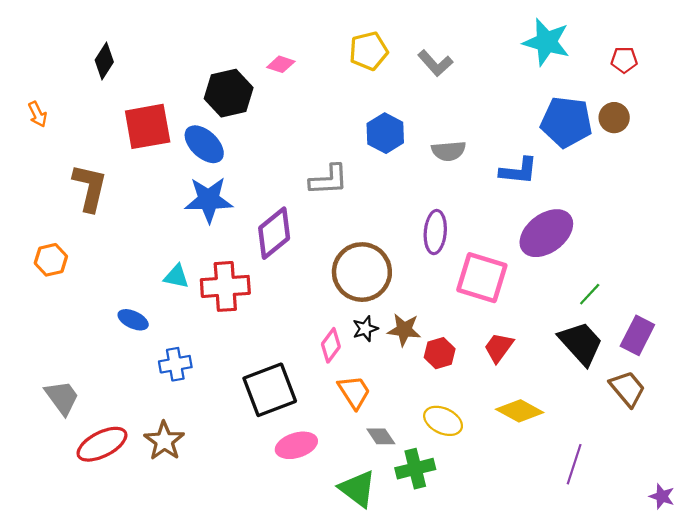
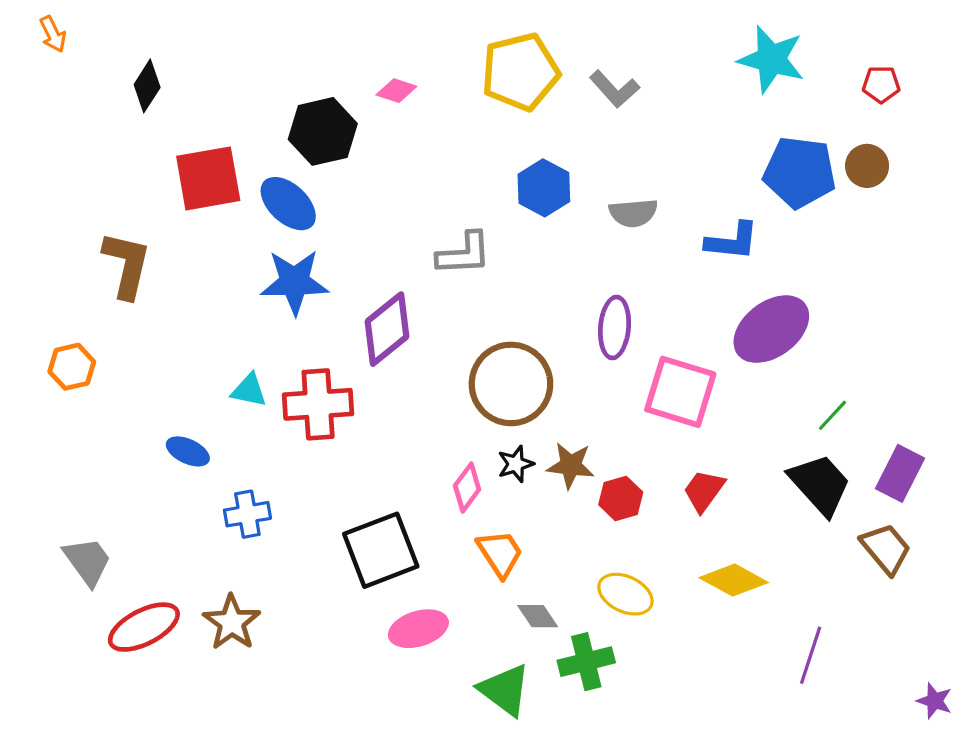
yellow pentagon: (369, 51) -> (520, 72), size x1.4
orange arrow: (38, 114) -> (53, 34), moved

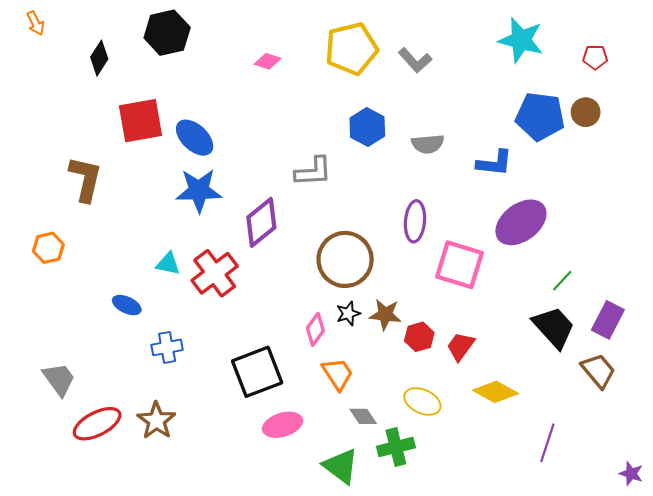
black hexagon: (323, 131) -> (167, 33), moved
red cross: (318, 404) -> (215, 273), turned -33
red trapezoid: (704, 491) -> (461, 346), moved

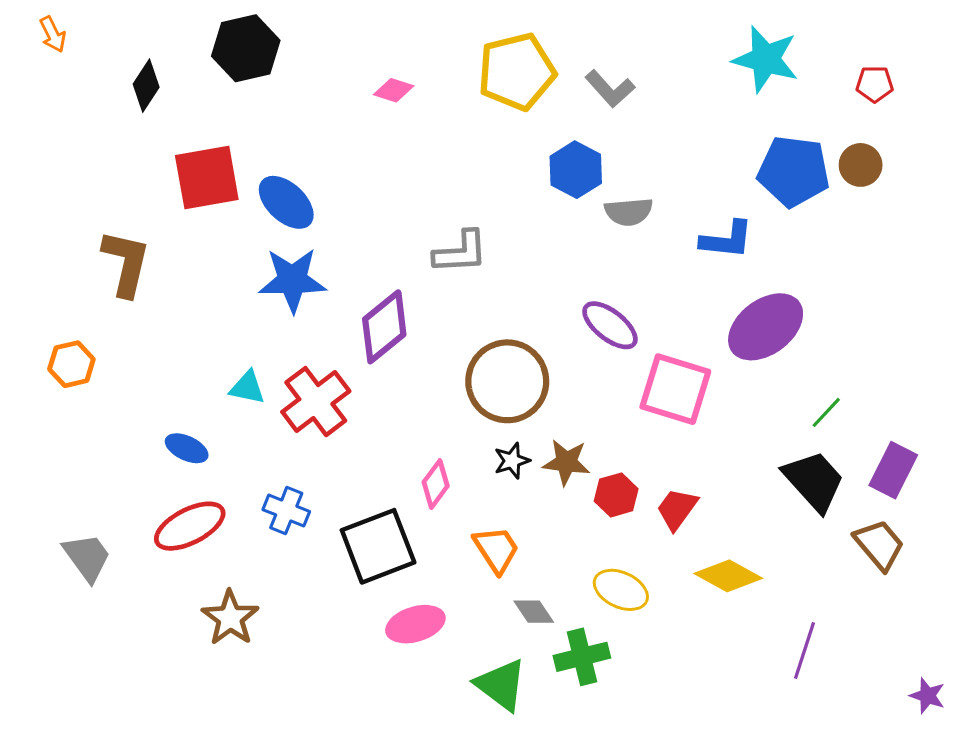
blue hexagon: (367, 127) -> (576, 170), moved
purple ellipse: (415, 221) -> (610, 325), turned -57
pink diamond: (315, 329) -> (436, 484), moved
blue cross: (167, 347) -> (286, 511), moved, turned 32
red ellipse: (97, 424) -> (190, 526), moved

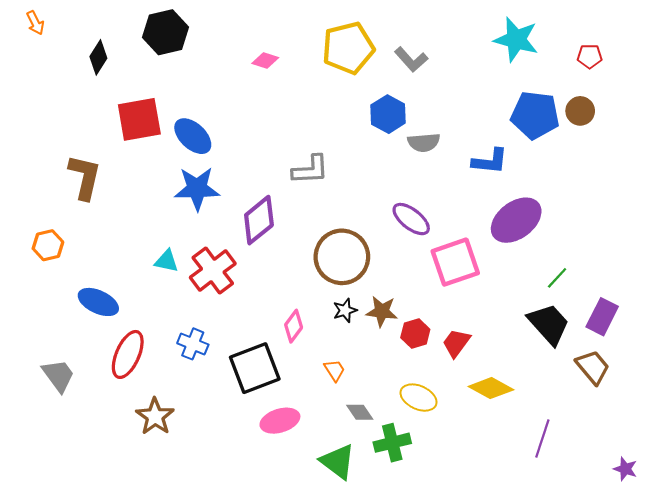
pink square: (675, 389) -> (455, 262), turned -36
blue ellipse: (187, 448) -> (98, 302), moved, size x1.4
red ellipse: (190, 526) -> (128, 354), turned -39
orange trapezoid: (496, 549) -> (335, 370), size x0.7

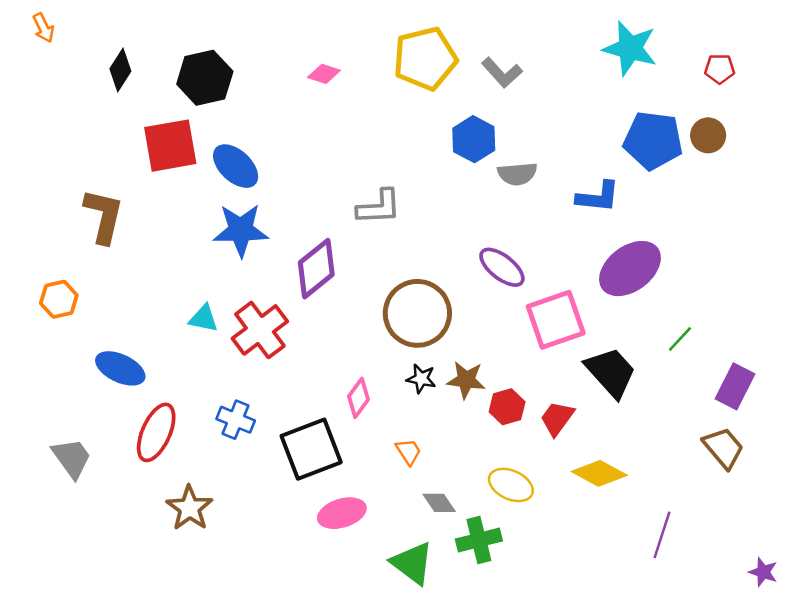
black hexagon: (166, 32) -> (205, 78), moved
black star: (345, 310) -> (421, 379), turned 30
black trapezoid: (549, 324) -> (611, 372), moved

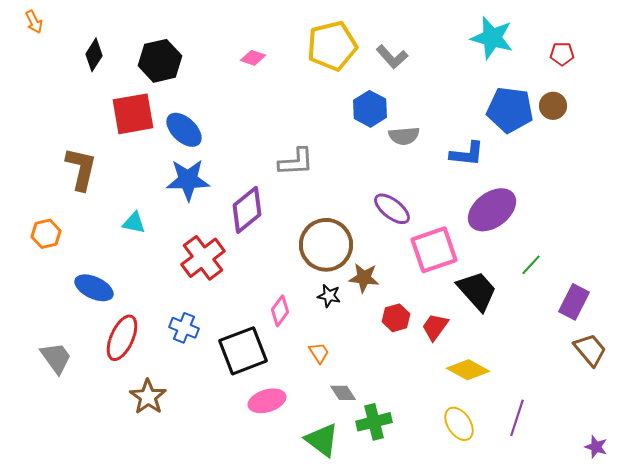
cyan triangle: (204, 318) -> (134, 223), moved
brown star: (466, 380) -> (364, 278), moved
brown trapezoid: (723, 448) -> (590, 350), moved
yellow ellipse: (511, 485) -> (459, 424), moved, turned 32

